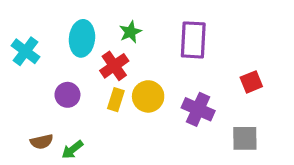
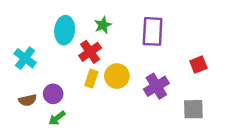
cyan cross: (26, 51) -> (25, 58), moved
purple circle: (67, 95) -> (53, 94), moved
purple cross: (198, 109) -> (156, 86), turned 35
brown semicircle: (42, 142) -> (28, 100), moved

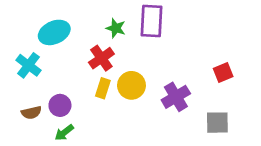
green star: (103, 25) -> (116, 28), turned -30
cyan ellipse: (65, 30) -> (54, 32), moved, turned 60
purple rectangle: (153, 31) -> (152, 21), moved

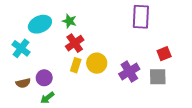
purple rectangle: (152, 21) -> (141, 17), moved
green star: (116, 28) -> (69, 21), moved
gray square: (217, 123) -> (158, 77), moved

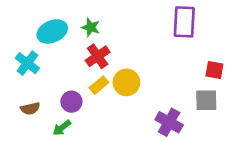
red square: (164, 54) -> (214, 70), turned 32
yellow rectangle: (76, 65) -> (99, 85), turned 32
purple cross: (129, 71) -> (169, 122), moved, turned -30
purple circle: (44, 78) -> (71, 102), moved

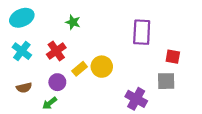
purple rectangle: (184, 22) -> (142, 32), moved
cyan ellipse: (52, 32) -> (22, 18), moved
red cross: (98, 56) -> (56, 51), moved

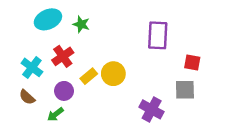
cyan ellipse: (22, 18) -> (48, 19), moved
cyan cross: (22, 51) -> (32, 67), moved
brown semicircle: (24, 88) -> (27, 97), turned 56

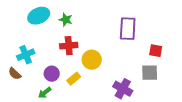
red cross: (63, 56) -> (69, 46), moved, turned 30
cyan cross: (32, 67) -> (26, 55), turned 30
yellow rectangle: (89, 76) -> (74, 79), moved
brown semicircle: (27, 97) -> (15, 74), moved

